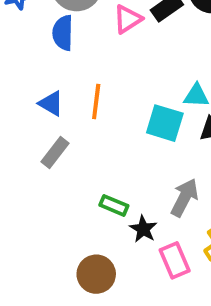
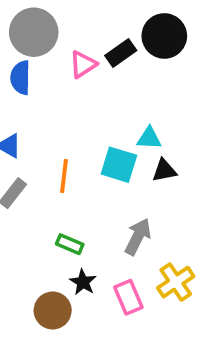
orange line: (96, 102) -> (64, 176), moved
black star: (143, 229) -> (83, 282), moved

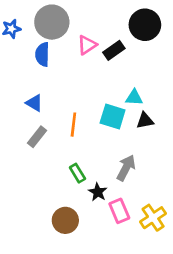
black rectangle: (121, 53) -> (114, 50), moved
green rectangle: (70, 244) -> (77, 173), turned 36
black star: (83, 282) -> (98, 192), moved
yellow cross: (176, 282) -> (153, 218), moved

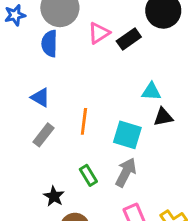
cyan square: (113, 116) -> (127, 135), moved
gray arrow: (126, 168) -> (126, 172), moved
black star: (98, 192) -> (54, 196), moved

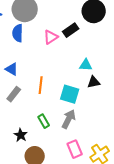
pink triangle: (99, 33) -> (51, 37), moved

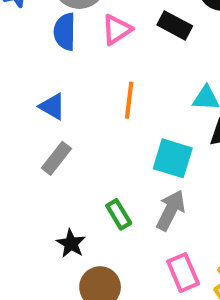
black rectangle: (71, 30) -> (175, 25), turned 63
pink triangle: (51, 37) -> (117, 30), moved
orange line: (41, 85) -> (129, 100), moved

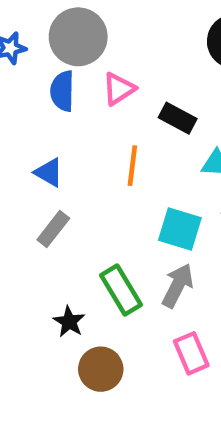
black rectangle: (175, 25) -> (178, 118), moved
green rectangle: (119, 214) -> (121, 290), size x1.5

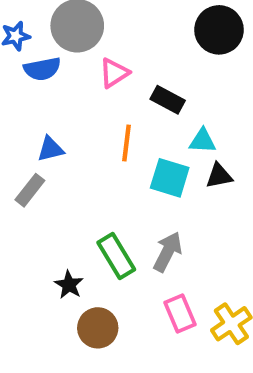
blue semicircle: (62, 91) -> (42, 69), moved, turned -102
blue triangle: (49, 172) -> (50, 149), turned -44
gray rectangle: (53, 229) -> (30, 190), moved
cyan square: (180, 229) -> (170, 178), moved

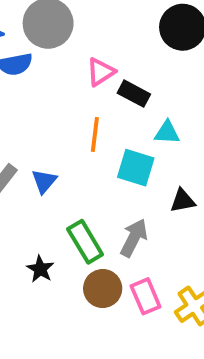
pink triangle: (114, 73) -> (101, 72), moved
blue triangle: (50, 149) -> (44, 181), moved, turned -36
black triangle: (219, 176) -> (183, 201), moved
brown circle: (98, 328) -> (103, 288), moved

